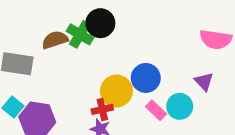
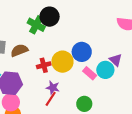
brown semicircle: (55, 40) -> (19, 50), moved
purple triangle: (204, 82) -> (116, 60), moved
red cross: (102, 109) -> (44, 65), moved

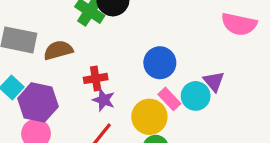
yellow circle: (62, 62) -> (149, 117), moved
purple star: (53, 88) -> (104, 100), moved

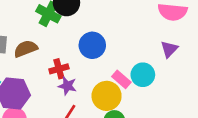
blue circle: (160, 63) -> (92, 45), moved
purple triangle: (214, 81) -> (169, 49), moved, turned 30

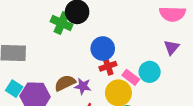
brown semicircle: (26, 49) -> (65, 83), moved
red cross: (59, 69) -> (108, 66), moved

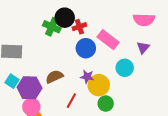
red cross: (108, 66) -> (79, 27), moved
pink rectangle: (131, 77) -> (108, 40), moved, size x1.5
purple star: (83, 86) -> (87, 77), moved

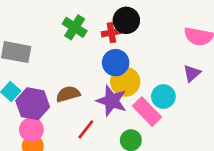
black circle: (65, 18) -> (126, 20), moved
pink rectangle: (108, 40) -> (147, 112), moved
purple star: (87, 77) -> (112, 101), size x1.6
yellow circle: (99, 85) -> (125, 82), moved

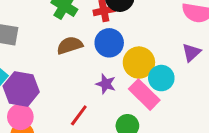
yellow circle: (125, 82) -> (139, 63), moved
brown semicircle: (68, 94) -> (70, 45), moved
purple star: (112, 101) -> (106, 84), size x0.6

